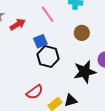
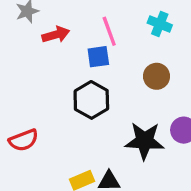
blue square: (40, 41) -> (98, 57), moved
red semicircle: (35, 92) -> (24, 140), moved

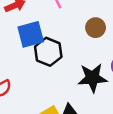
blue square: (98, 57) -> (31, 34), moved, size x1.5

